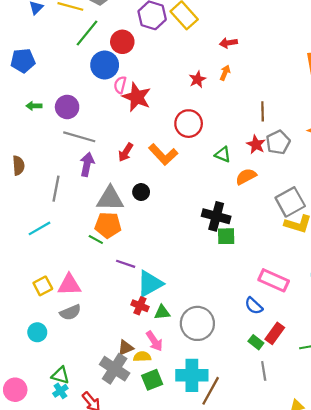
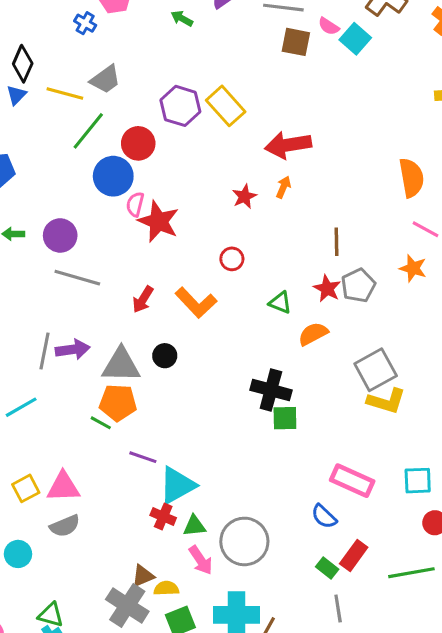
red arrow: (228, 43) -> (288, 145), size x1.8
red circle: (189, 124) -> (232, 259), size x0.6
purple arrow: (87, 164) -> (73, 349), moved, turned 70
pink arrow: (154, 341) -> (201, 560), moved

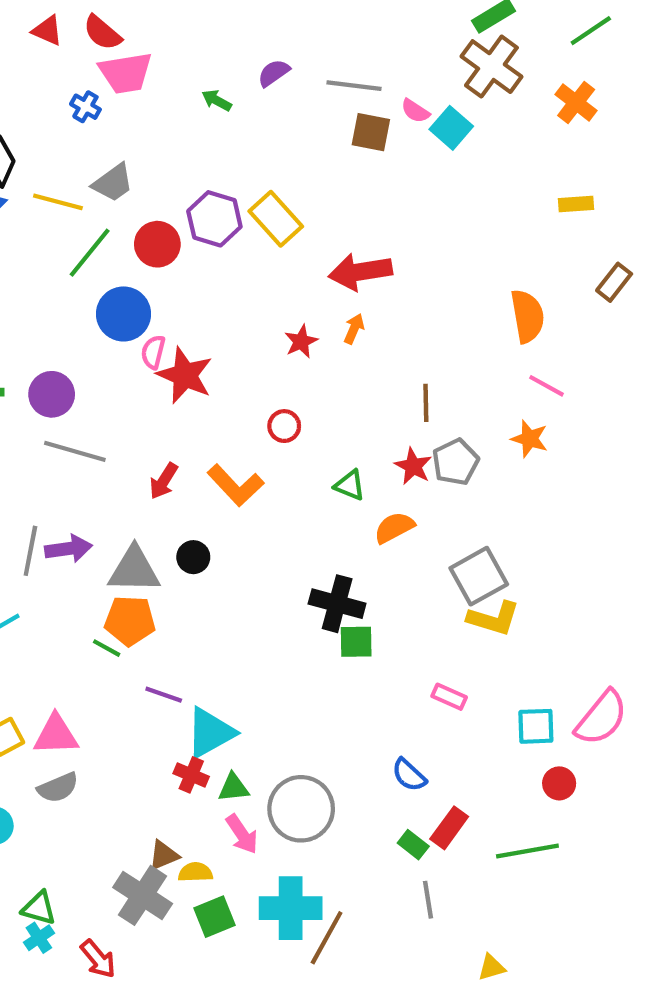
red circle: (138, 143) -> (157, 244), moved
pink rectangle: (352, 481) -> (449, 697), moved, size x0.6

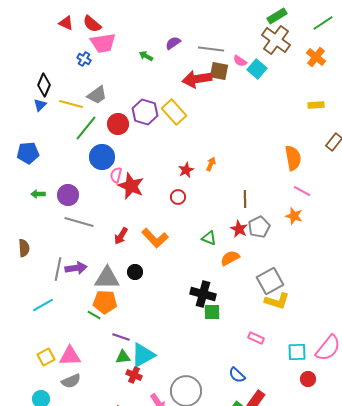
red arrow: (360, 272) -> (197, 79), moved
red circle: (284, 426) -> (178, 197), moved
green triangle: (233, 788) -> (123, 357), moved

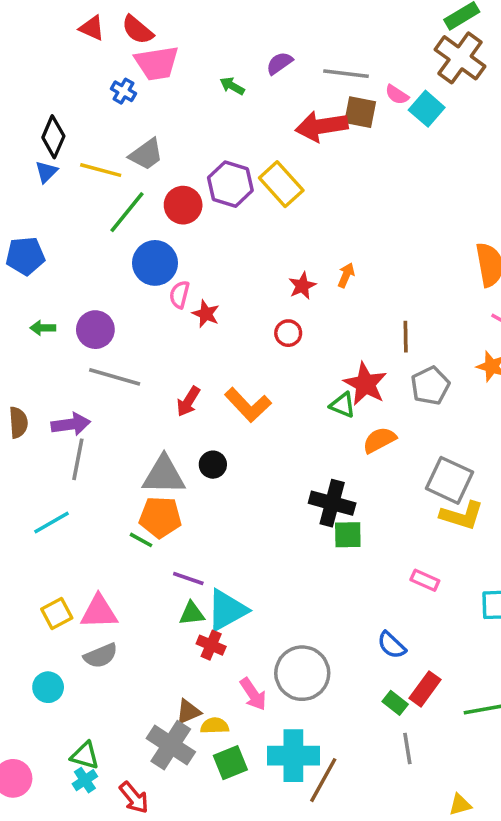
red star: (131, 186) -> (206, 314), size x0.6
red star: (239, 229) -> (365, 384), moved, size x1.4
purple arrow: (76, 268) -> (71, 424), moved
gray square: (270, 281) -> (450, 480), turned -36

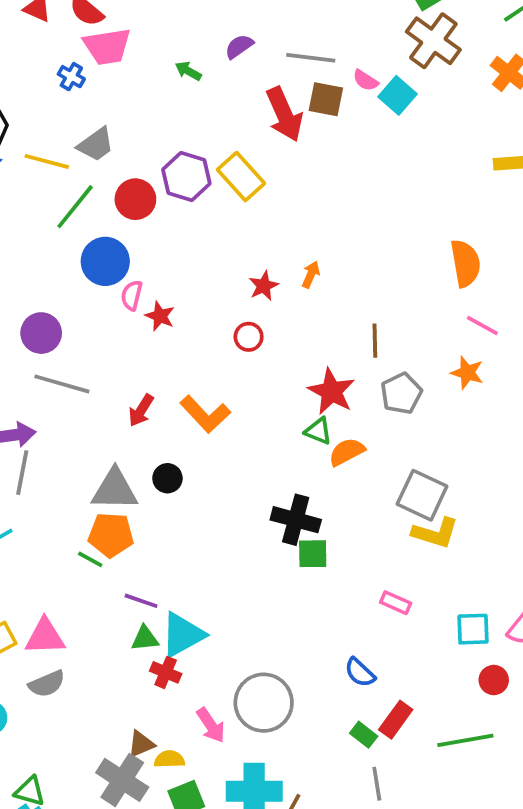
red arrow: (322, 126) -> (284, 114), turned -105
green triangle: (343, 405) -> (318, 431), moved

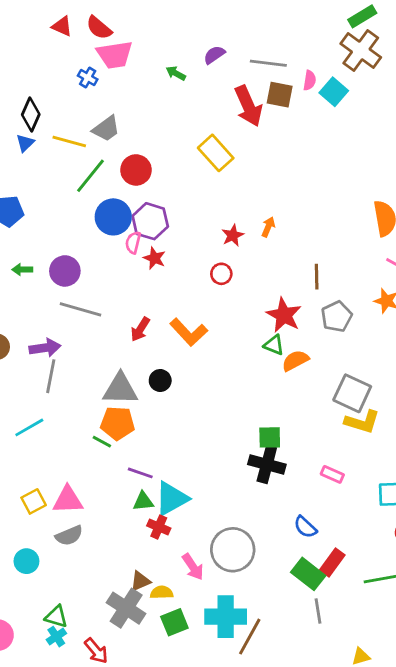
pink semicircle: (365, 80) -> (310, 80), turned -114
purple hexagon: (186, 177) -> (150, 221), moved
black cross: (296, 520) -> (267, 464), moved
green rectangle: (364, 735) -> (308, 574), size x1.6

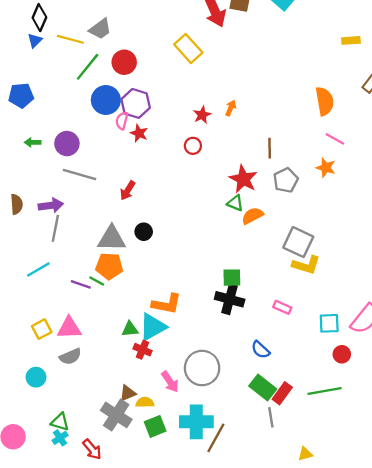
orange L-shape: (189, 332) -> (167, 304), moved, turned -36
purple line: (140, 473) -> (81, 284), moved
red rectangle: (332, 563) -> (282, 393), moved

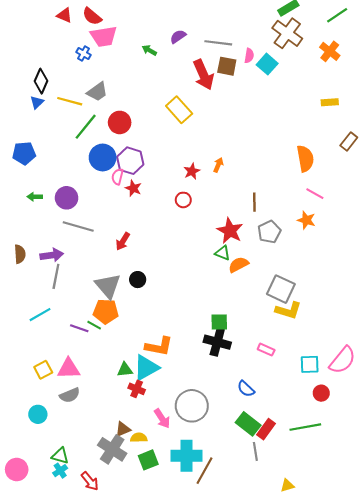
gray triangle: (112, 239) -> (108, 286), turned 48

